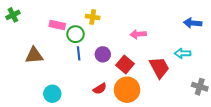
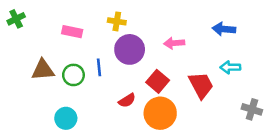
blue arrow: (193, 23) -> (224, 29), moved
green circle: (76, 34) -> (73, 75), moved
purple circle: (103, 54) -> (130, 49), moved, size x1.5
red semicircle: (100, 89) -> (127, 100), moved

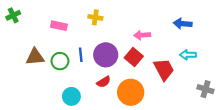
purple circle: (130, 49) -> (106, 55), moved
red square: (158, 81) -> (134, 57), moved
cyan circle: (66, 118) -> (71, 96), moved

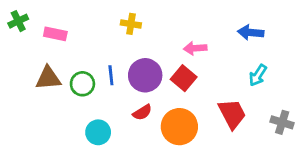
pink rectangle: (59, 26) -> (55, 34), moved
cyan arrow: (188, 55) -> (258, 75), turned -56
red trapezoid: (164, 69) -> (232, 114), moved

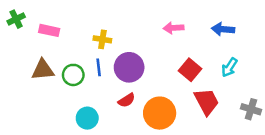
yellow cross: (131, 24) -> (102, 39), moved
pink arrow: (195, 48) -> (174, 28), moved
red square: (184, 78) -> (190, 70), moved

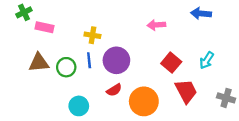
green cross: (16, 19) -> (24, 12), moved
blue arrow: (223, 29) -> (201, 14), moved

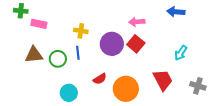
green cross: (24, 12) -> (21, 11), turned 32
purple circle: (116, 60) -> (112, 44), moved
red square: (171, 63) -> (136, 44), moved

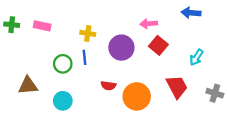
green cross: (21, 11) -> (12, 25), moved
red square: (136, 44) -> (158, 45), moved
brown triangle: (34, 55) -> (28, 86), moved
red semicircle: (100, 79) -> (108, 86), turned 40
cyan circle: (69, 93) -> (63, 101), moved

